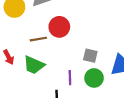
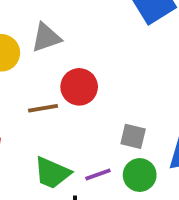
green trapezoid: (34, 65) -> (52, 173), moved
purple line: (70, 78) -> (98, 175), turned 72

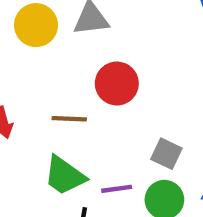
brown line: (43, 108) -> (69, 119), moved

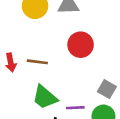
brown line: (69, 119) -> (37, 62), moved

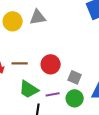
red circle: (81, 45) -> (51, 64), moved

